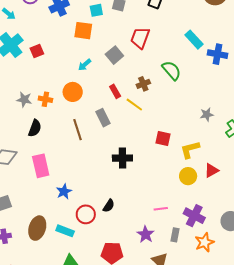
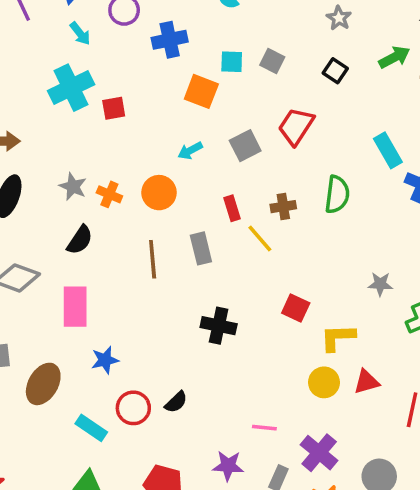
green semicircle: (172, 70) -> (337, 194), turned 35
brown ellipse: (37, 228) -> (43, 384), moved
purple star: (146, 234) -> (228, 466), turned 30

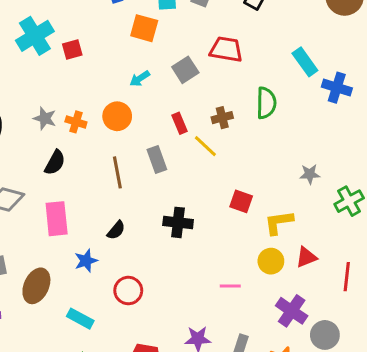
red trapezoid: (296, 126) -> (226, 49), turned 72
black semicircle: (176, 402) -> (116, 230), moved
red circle: (133, 408) -> (128, 291), moved
pink line: (264, 428) -> (230, 286), moved
purple cross: (319, 453) -> (292, 311), moved

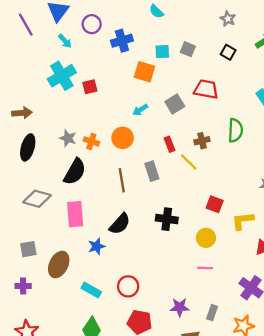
black semicircle: (55, 162) -> (75, 172), size x1.4
black semicircle: (116, 230) -> (120, 224), size x1.5
yellow circle: (271, 261) -> (206, 238), moved
red circle: (128, 291) -> (128, 286), moved

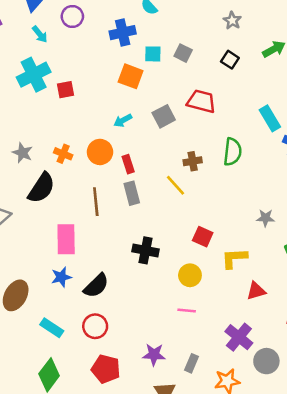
blue cross: (122, 41) -> (123, 33), moved
gray star: (68, 138) -> (22, 153), moved
red rectangle: (170, 144) -> (128, 164), moved
pink rectangle: (75, 214) -> (66, 239), moved
black semicircle: (120, 224) -> (96, 286), moved

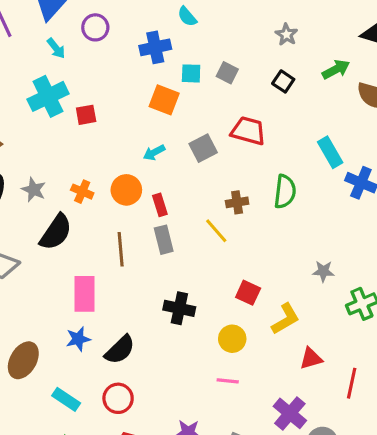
yellow L-shape: (234, 258) -> (285, 319), turned 152

